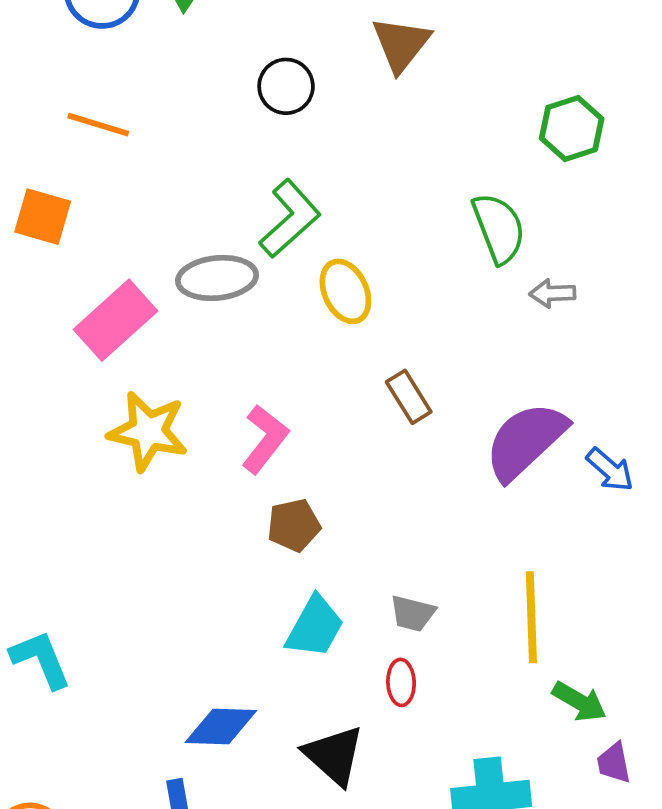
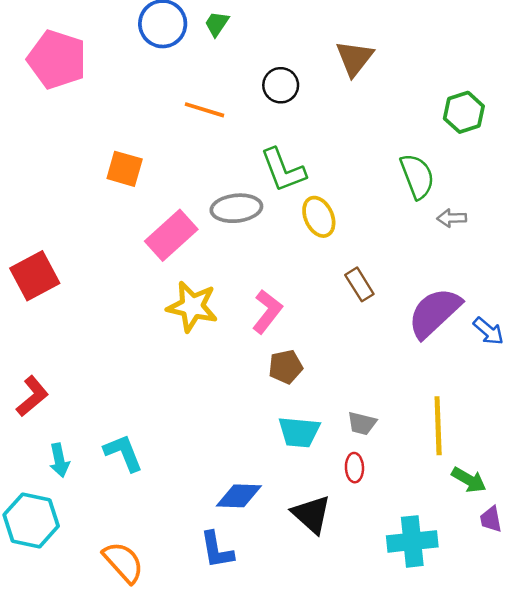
orange line: (98, 125) -> (204, 110), moved
green L-shape: (290, 219) -> (283, 170), turned 111
cyan trapezoid: (315, 627) -> (299, 432), turned 66

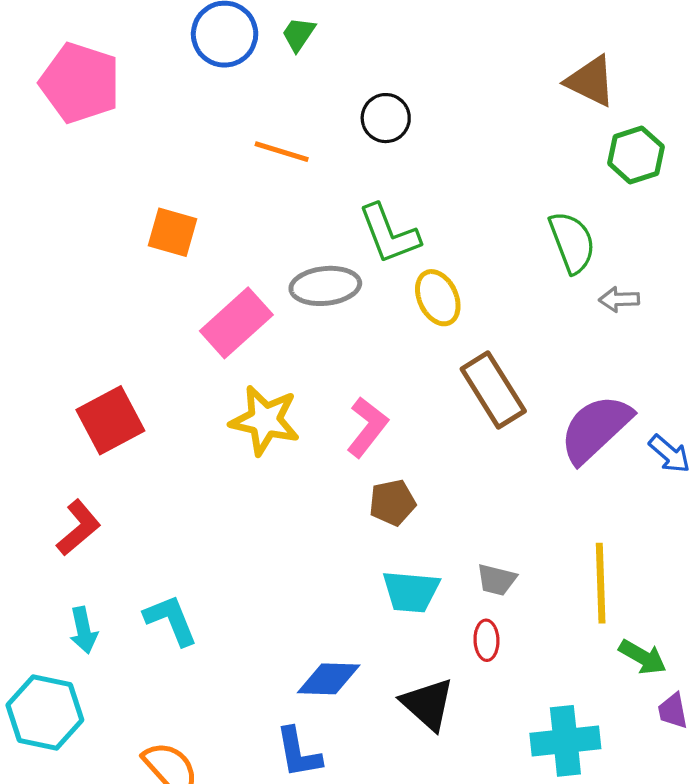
brown triangle: (354, 58) -> (591, 81), moved, turned -42
red square: (35, 276) -> (110, 420), moved
brown rectangle: (359, 284) -> (493, 390), size x1.6
red L-shape: (32, 396) -> (78, 528), moved

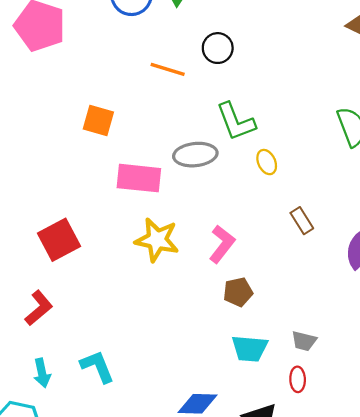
black circle: (386, 118) -> (218, 48), moved
yellow ellipse: (438, 298) -> (267, 162), size x0.7
pink rectangle: (236, 323) -> (139, 178), turned 48
brown rectangle: (493, 390) -> (302, 221), size x0.6

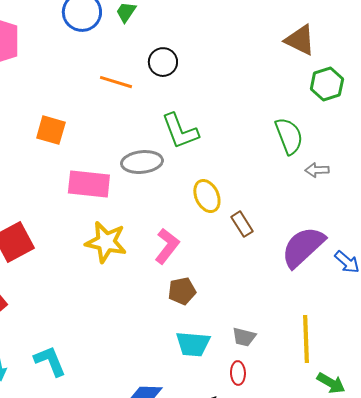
yellow ellipse: (267, 162) -> (207, 196), moved, size x1.4

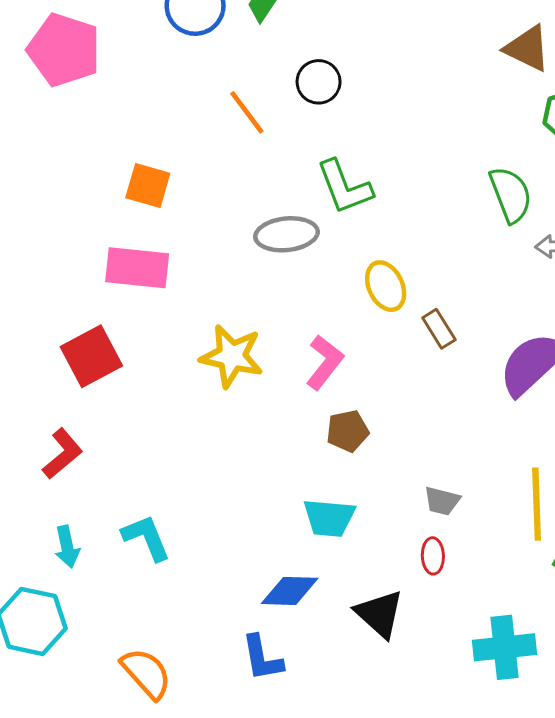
orange line: (116, 82) -> (247, 112), turned 36
pink rectangle: (89, 184) -> (137, 268), moved
cyan trapezoid: (193, 344) -> (329, 518), moved

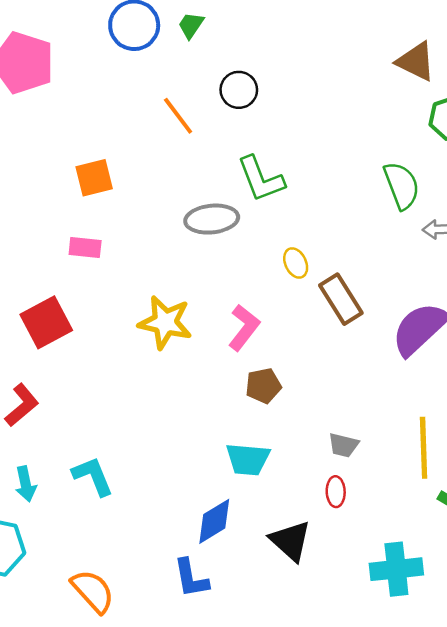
orange square: (148, 185) -> (94, 178), turned -30
pink rectangle: (137, 268) -> (85, 247), size x0.6
yellow ellipse: (386, 286) -> (296, 263), size x0.7
brown rectangle: (439, 329) -> (341, 299), size x1.5
blue diamond: (290, 591) -> (214, 521), turned -33

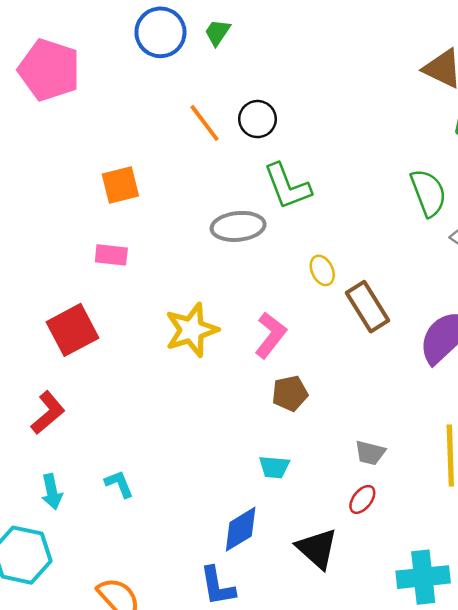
black circle: (239, 90) -> (258, 119), moved
yellow star: (165, 322) -> (192, 330), turned -30
cyan trapezoid: (248, 459) -> (274, 467), size x0.7
cyan L-shape: (93, 476) -> (119, 484), size x0.7
red ellipse: (336, 492) -> (362, 499), turned 40

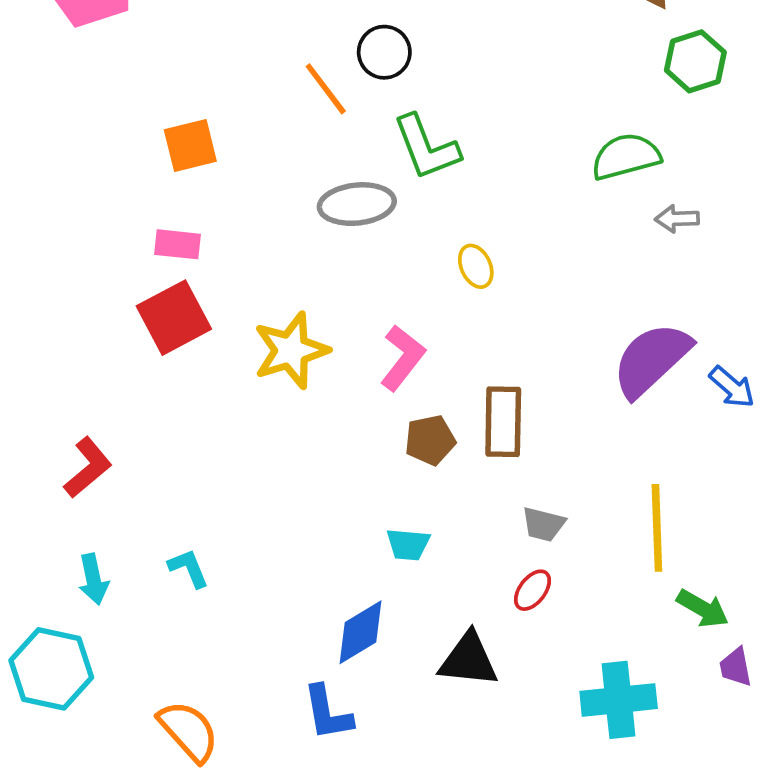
orange line: (204, 123) -> (326, 89), moved
green semicircle: (428, 193) -> (626, 156), turned -84
brown rectangle: (367, 307) -> (503, 422), moved, turned 33
red square: (72, 330) -> (174, 318), moved
black triangle: (317, 549) -> (468, 660), turned -36

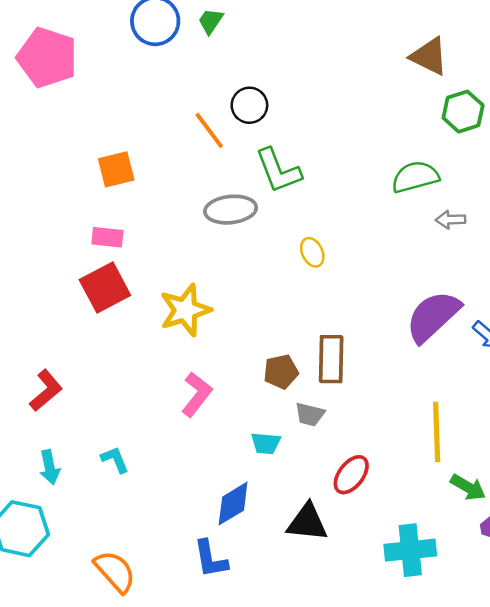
pink L-shape: (403, 358) -> (197, 394), moved
gray trapezoid: (543, 524) -> (310, 414), moved
red ellipse: (533, 590) -> (351, 475), size x1.4

